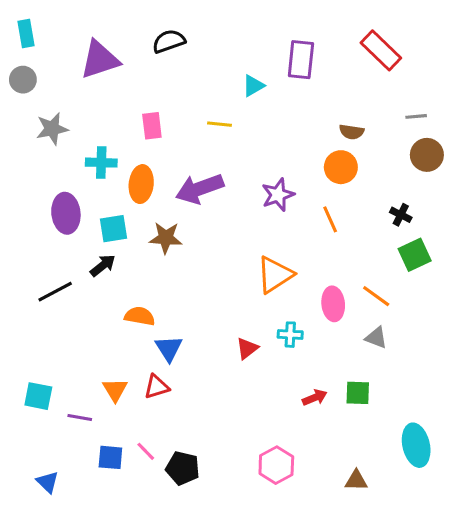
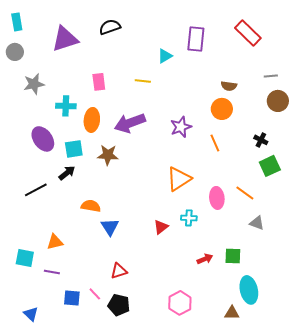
purple ellipse: (66, 213) -> (43, 139), turned -30
gray triangle: (376, 338) -> (257, 223), moved
red triangle: (157, 387) -> (119, 271), moved
orange triangle: (115, 390) -> (55, 242), moved, turned 48
cyan ellipse: (416, 445) -> (249, 290), moved

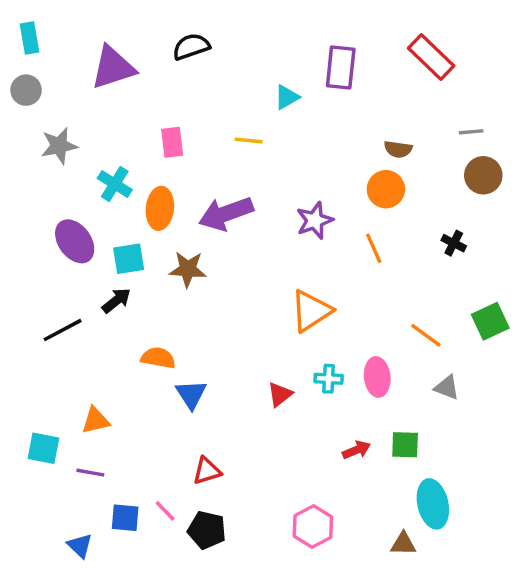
cyan cross: (66, 106) -> (115, 184), turned 30
green square: (270, 166) -> (490, 321), moved
pink ellipse: (217, 198) -> (377, 377), moved
blue triangle: (31, 314) -> (80, 546), moved

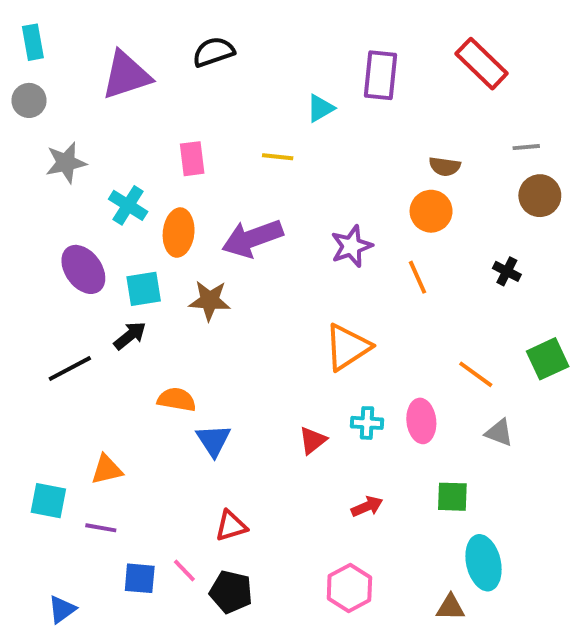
red arrow: (356, 450) -> (367, 506), moved
blue triangle: (80, 546) -> (62, 609), moved, turned 40

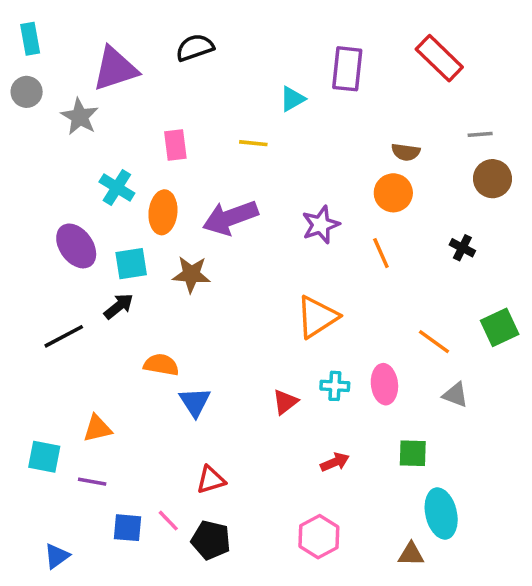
gray star: (66, 163) -> (80, 117), moved, turned -30

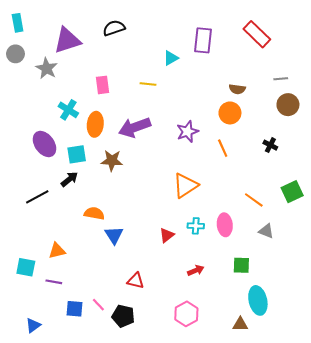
red triangle: (211, 480) -> (136, 281), moved, turned 30

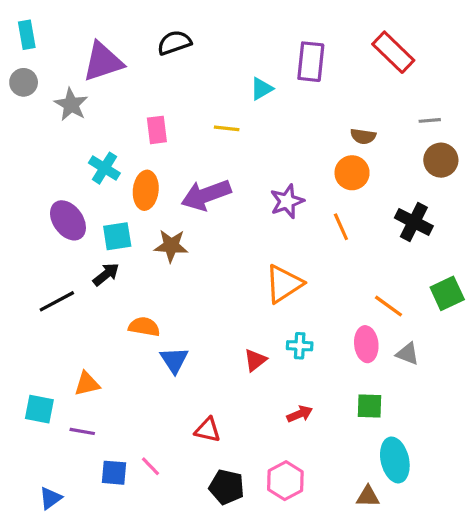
black cross: (270, 145) -> (414, 222), size x1.6
pink ellipse: (225, 225) -> (366, 344), moved
black pentagon: (123, 316) -> (227, 487), moved

